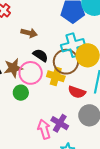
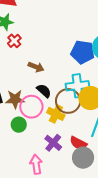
red semicircle: (77, 92) -> (78, 143), moved
purple cross: (60, 123) -> (53, 143), moved

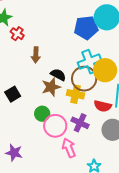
brown arrow: (36, 67) -> (36, 55), moved, turned 84
brown star: (15, 99) -> (51, 87), moved
pink circle: (31, 107) -> (55, 126), moved
red semicircle: (78, 143) -> (103, 106), moved

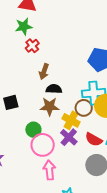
black semicircle: (58, 75) -> (54, 89), moved, turned -42
brown circle: (84, 79) -> (84, 108), size x0.7
purple cross: (80, 123) -> (69, 137), moved

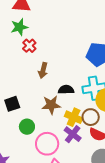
black semicircle: (54, 89) -> (66, 90), moved
brown circle: (84, 108) -> (91, 117), moved
green circle: (33, 130) -> (27, 127), moved

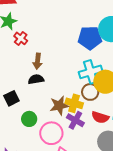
black semicircle: (66, 90) -> (36, 79), moved
brown star: (51, 105) -> (59, 106), moved
brown circle: (91, 117) -> (90, 92), moved

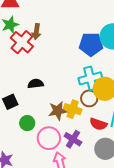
red cross: (21, 38) -> (22, 42), size x1.6
brown arrow: (38, 61) -> (36, 32), moved
purple cross: (75, 120) -> (73, 139), moved

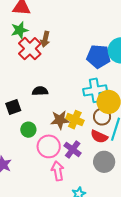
brown circle: (89, 98) -> (102, 117), moved

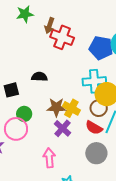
red cross: (30, 49) -> (62, 37), moved, turned -30
pink circle: (49, 146) -> (16, 129), moved
purple cross: (73, 149) -> (63, 128), moved

